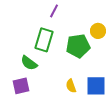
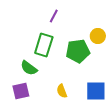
yellow semicircle: (71, 86) -> (62, 91), moved

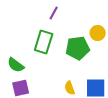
green semicircle: (29, 68) -> (16, 65), moved
yellow semicircle: (62, 91) -> (70, 88), moved

